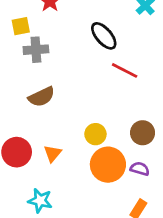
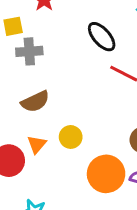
yellow circle: (95, 134) -> (71, 137), moved
orange triangle: (53, 154) -> (37, 144), moved

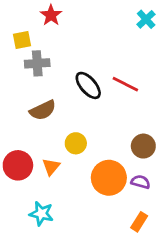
black ellipse: (102, 37) -> (88, 85), moved
orange triangle: (37, 144) -> (51, 167), moved

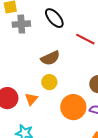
black ellipse: (88, 85) -> (54, 18), moved
brown semicircle: (43, 110) -> (50, 58), moved

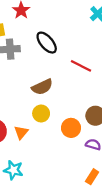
orange circle: (73, 107) -> (71, 128), moved, size x0.7

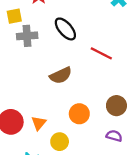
yellow circle: (41, 113) -> (60, 142), moved
orange circle: (71, 128) -> (79, 114), moved

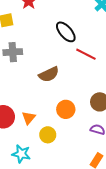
black ellipse: (65, 29) -> (66, 32), moved
gray cross: (27, 36) -> (13, 52), moved

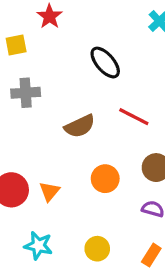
red line: (86, 54) -> (134, 117), moved
yellow circle: (48, 135) -> (97, 249), moved

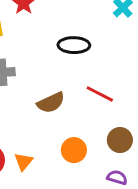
black ellipse: (105, 63) -> (74, 45), turned -48

